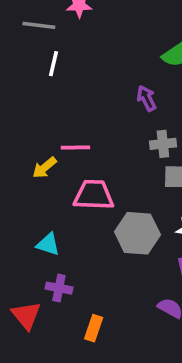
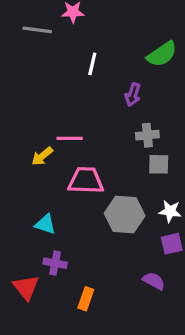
white line: (54, 64) -> (92, 64), moved
purple arrow: (147, 98) -> (133, 95), turned -135

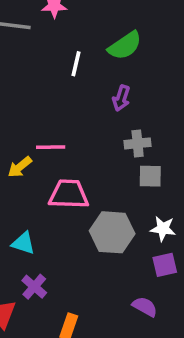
green semicircle: (162, 54) -> (125, 46), moved
purple cross: (55, 263) -> (34, 287), turned 30

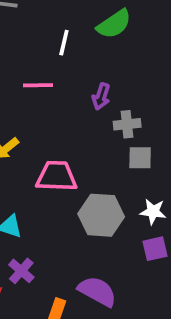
purple arrow: (121, 98) -> (101, 96), moved
pink line: (51, 147) -> (38, 85), moved
purple semicircle: (145, 307) -> (97, 291), moved, size x1.5

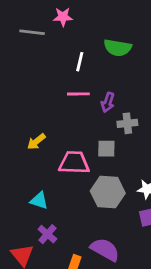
green semicircle: (114, 24) -> (118, 48), turned 44
pink line: (38, 85) -> (78, 94), moved
gray square: (140, 158) -> (106, 149), moved

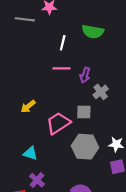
gray cross: (127, 123) -> (101, 92), turned -32
pink trapezoid: (74, 163) -> (58, 123), turned -35

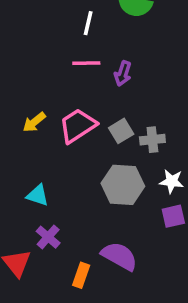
gray cross: (101, 92) -> (152, 140), moved, turned 32
gray square: (84, 112) -> (121, 131), turned -32
pink trapezoid: (58, 123) -> (78, 126), moved

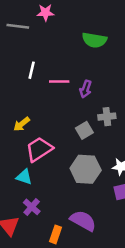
white line: (88, 23) -> (32, 70), moved
pink trapezoid: (78, 126) -> (39, 149), moved
gray cross: (152, 140) -> (107, 117), moved

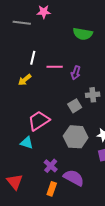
yellow arrow: (22, 124) -> (25, 80), moved
purple cross: (32, 207) -> (51, 166), moved

